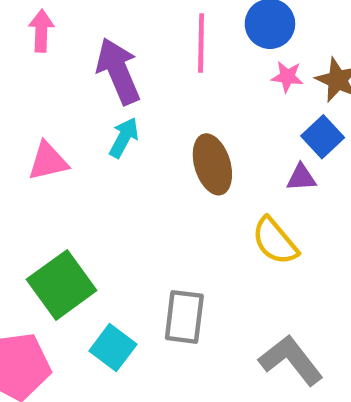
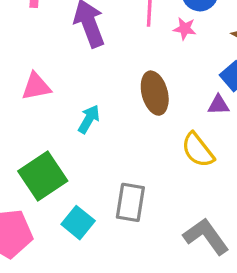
pink star: (287, 77) -> (185, 29), moved
cyan arrow: (124, 138) -> (89, 119), moved

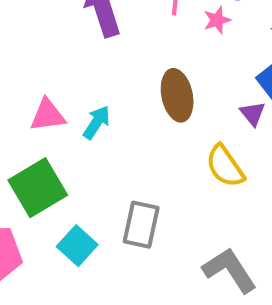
pink star: (185, 29) -> (217, 20), turned -30
pink triangle: (36, 86) -> (48, 115), moved
purple triangle: (218, 105) -> (253, 113), turned 50

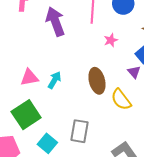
pink star: (217, 20) -> (111, 40), moved
brown ellipse: (177, 95) -> (97, 81), moved

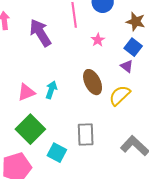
yellow semicircle: (121, 100) -> (120, 95), turned 95

